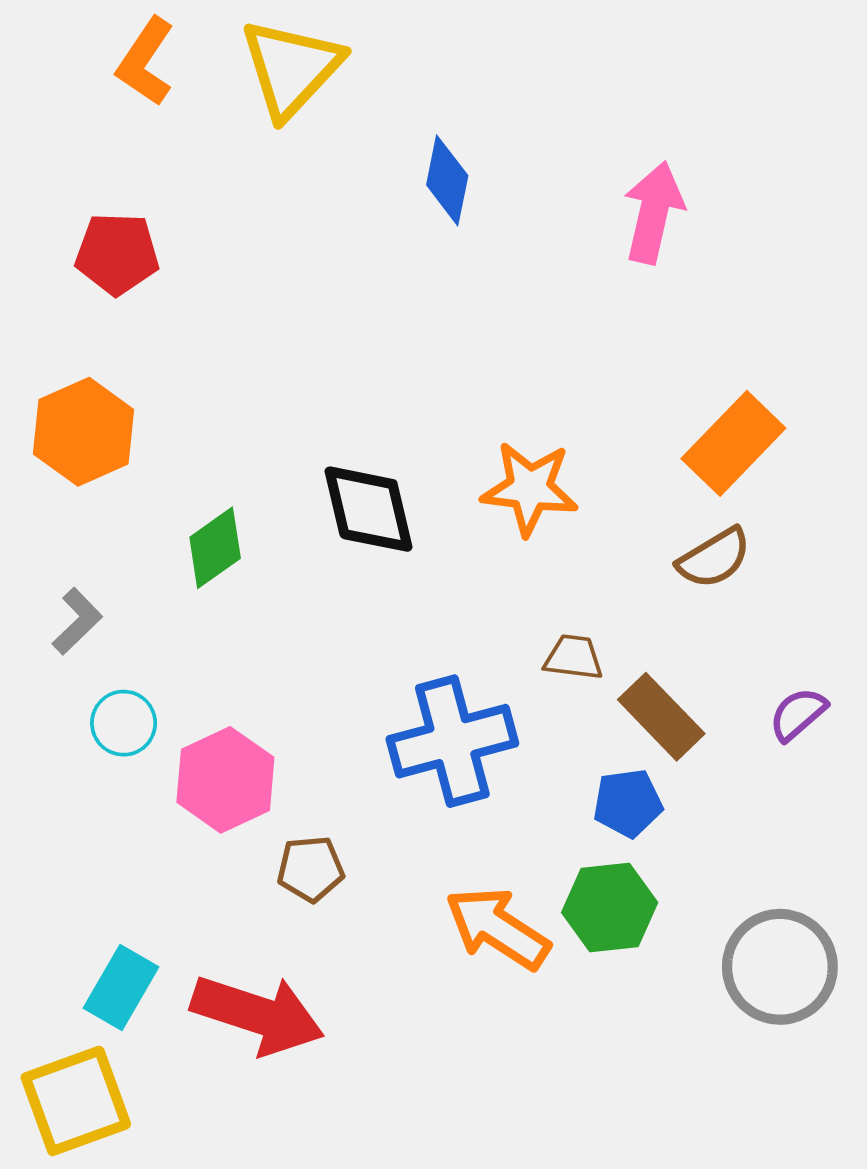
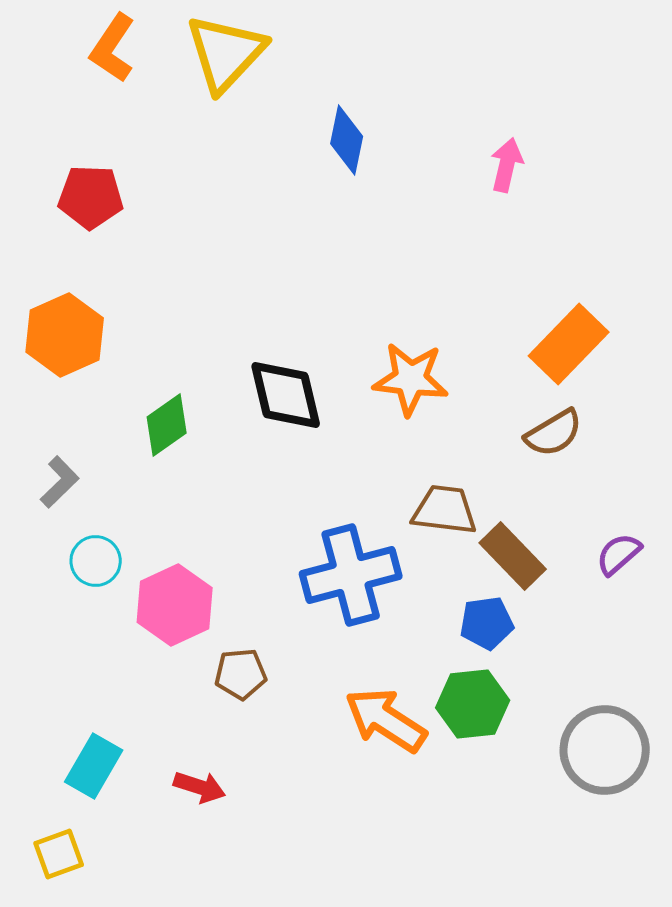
pink arrow: (653, 213) -> (507, 165), size x0.7
brown trapezoid: (574, 657) -> (445, 510), size x1.4
red arrow: (258, 1015) -> (200, 787), size x0.5
yellow square: (76, 1101) -> (59, 854), size x0.6

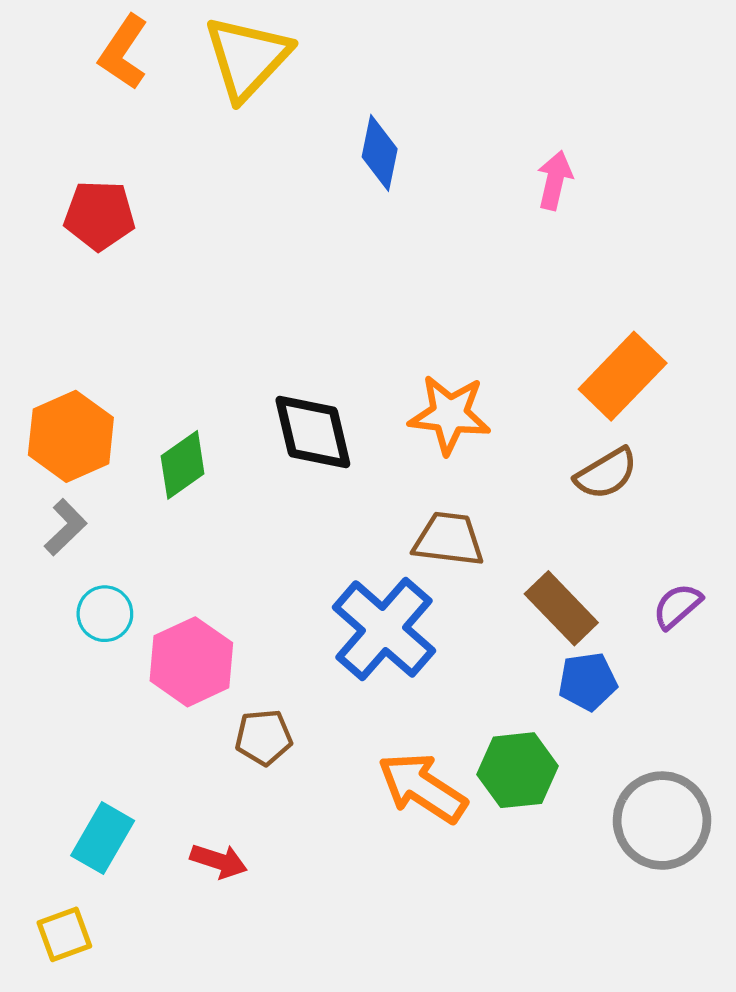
orange hexagon: (65, 335) -> (71, 436), moved
brown trapezoid: (445, 510) -> (449, 539), moved
blue cross: (351, 575) -> (384, 629), turned -34
blue pentagon: (487, 623) -> (588, 682), moved

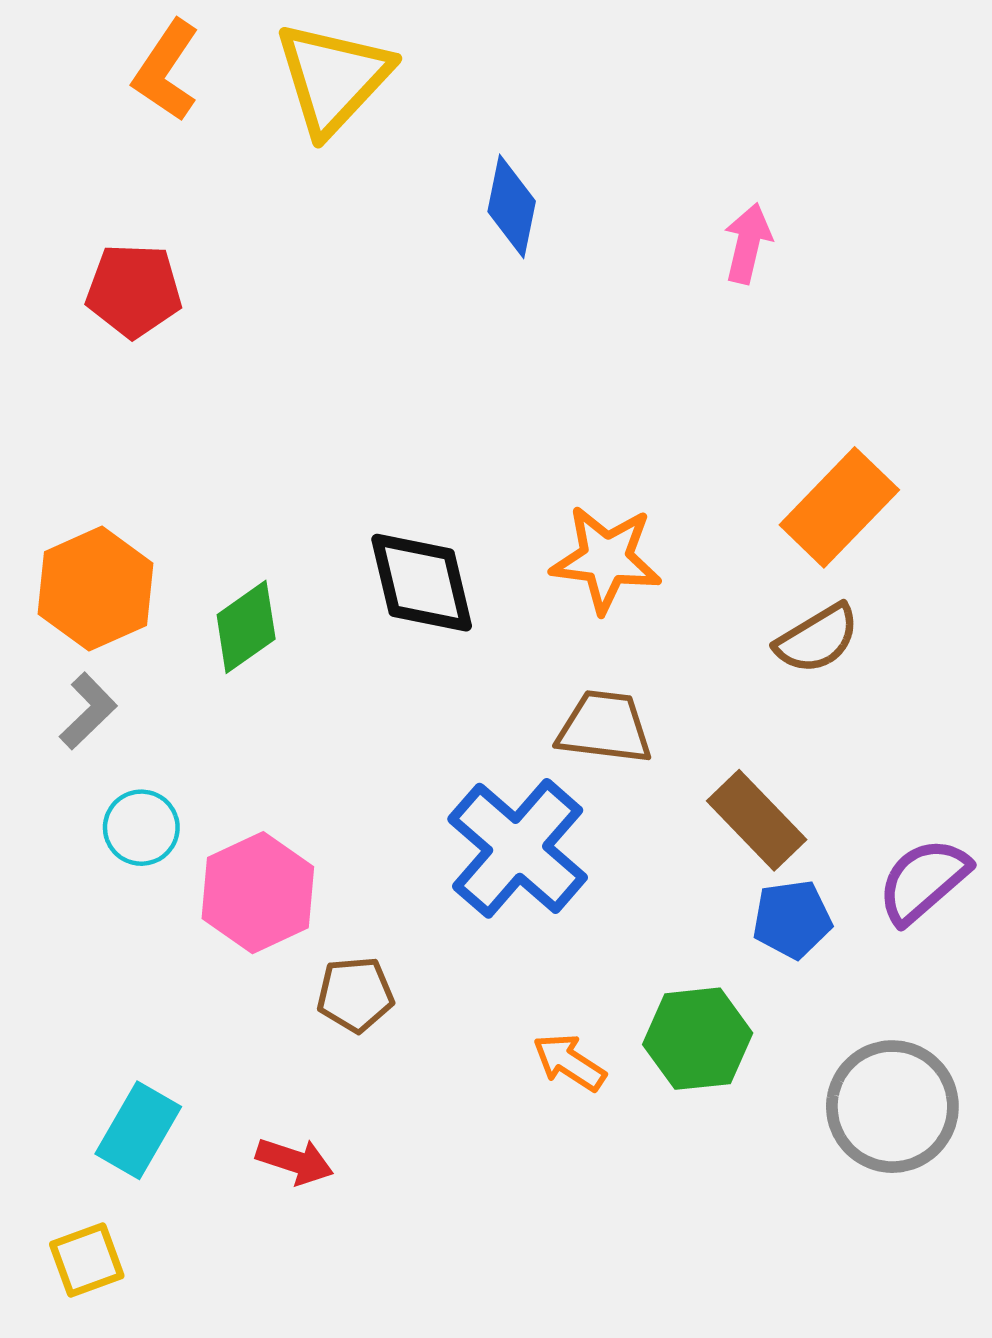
purple semicircle: (677, 606) -> (923, 881), moved, size x1.4
orange arrow: (422, 788) -> (569, 1062), size x0.6

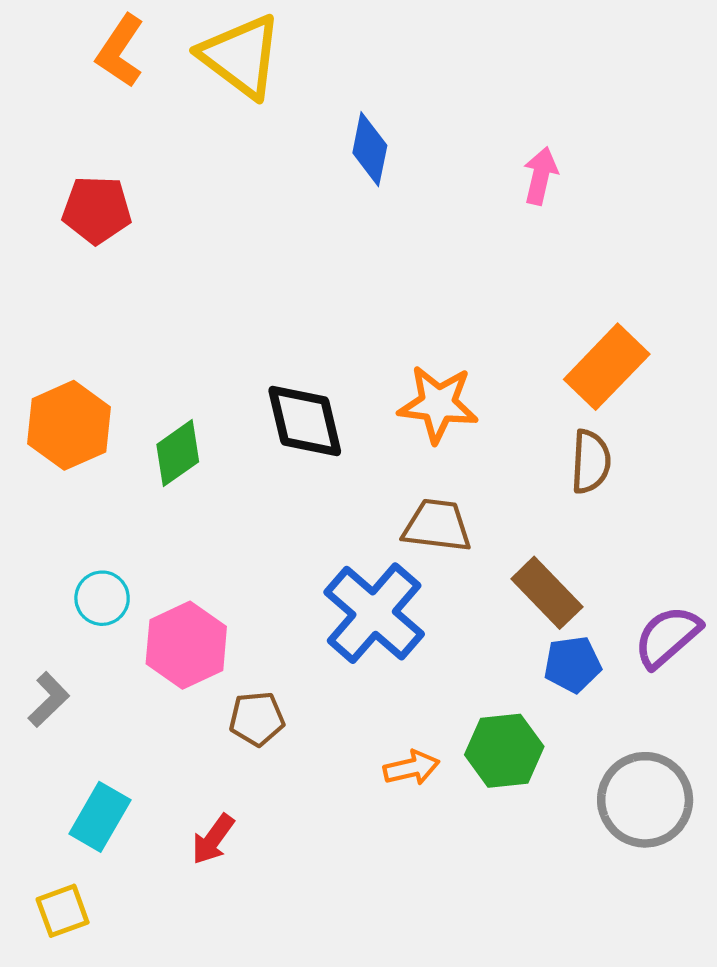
yellow triangle: (333, 78) -> (241, 56), turned -36
brown semicircle: (817, 639) -> (591, 462), turned -56
gray L-shape: (88, 711) -> (49, 700), moved
orange arrow: (569, 1062) -> (411, 768), turned 134
red arrow: (295, 1161) -> (213, 839), turned 108

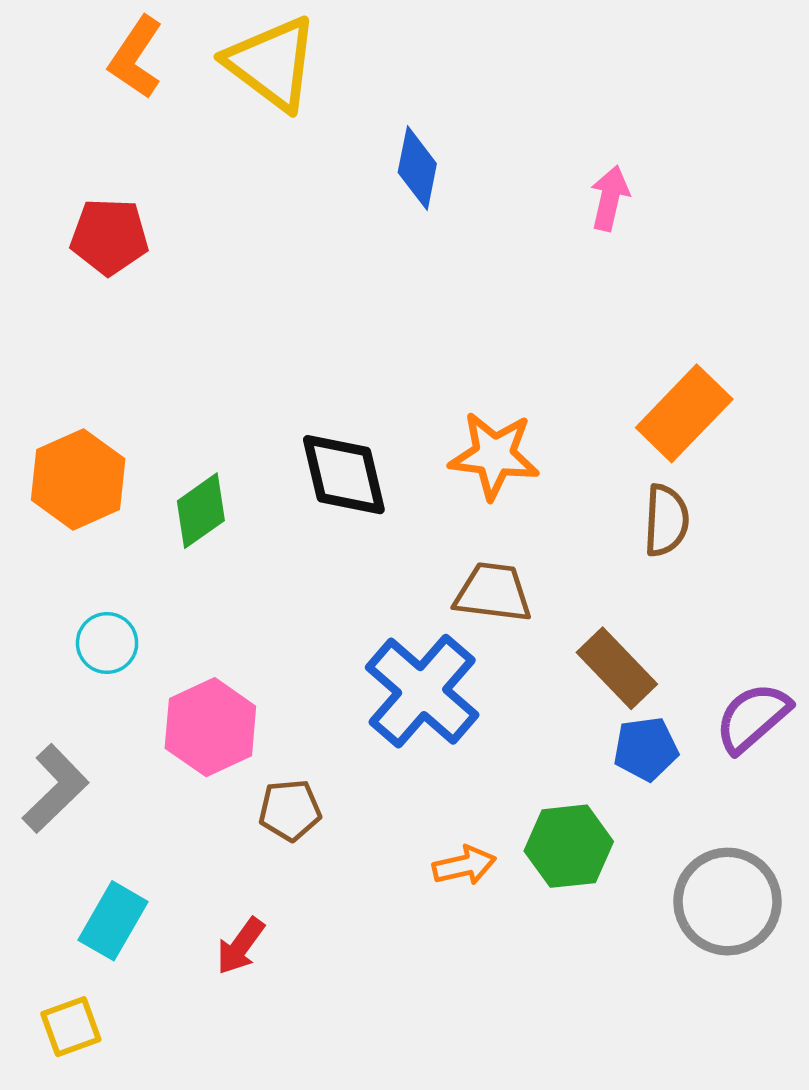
cyan circle: (102, 598) -> (107, 643), moved
gray L-shape: (49, 700) -> (55, 789), size x1.4

